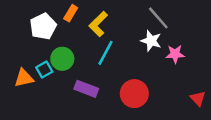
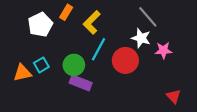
green circle: (62, 59) -> (74, 65), moved
red circle: (134, 94) -> (125, 60), moved
red triangle: (198, 98) -> (174, 96), moved

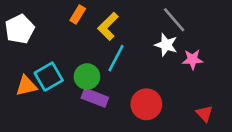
white pentagon: (40, 25) -> (20, 29), moved
red circle: (125, 60) -> (146, 104), moved
cyan square: (41, 65) -> (49, 77), size x1.5

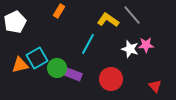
yellow L-shape: (108, 26) -> (108, 20), moved, turned 80
white star: (166, 45) -> (130, 49), moved
green circle: (87, 77) -> (57, 68), moved

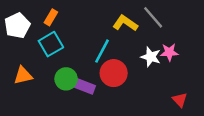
orange rectangle: (59, 11) -> (51, 17), moved
cyan square: (37, 58) -> (51, 44), moved
red circle: (111, 79) -> (114, 73), moved

